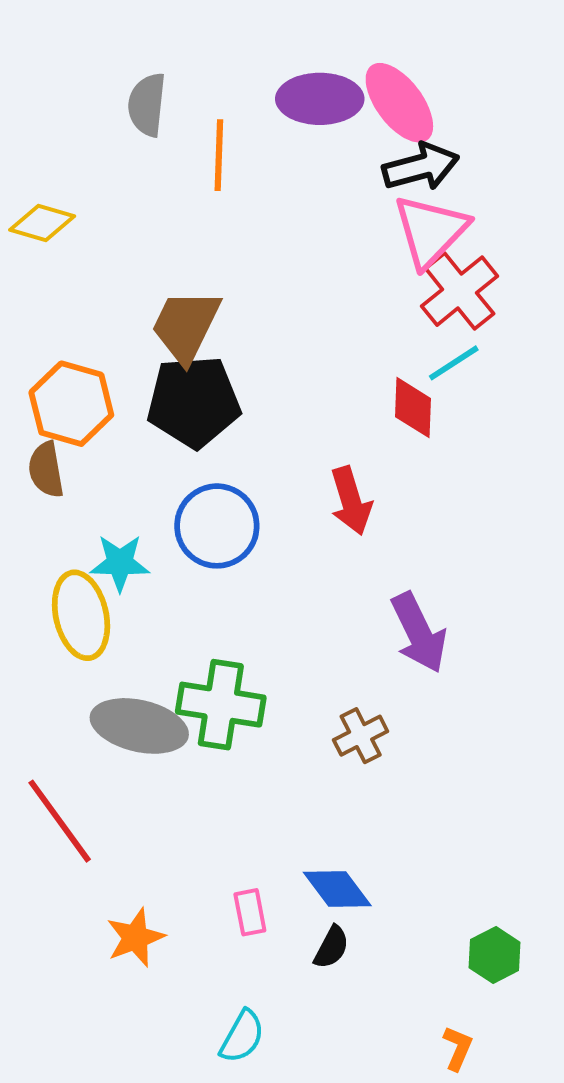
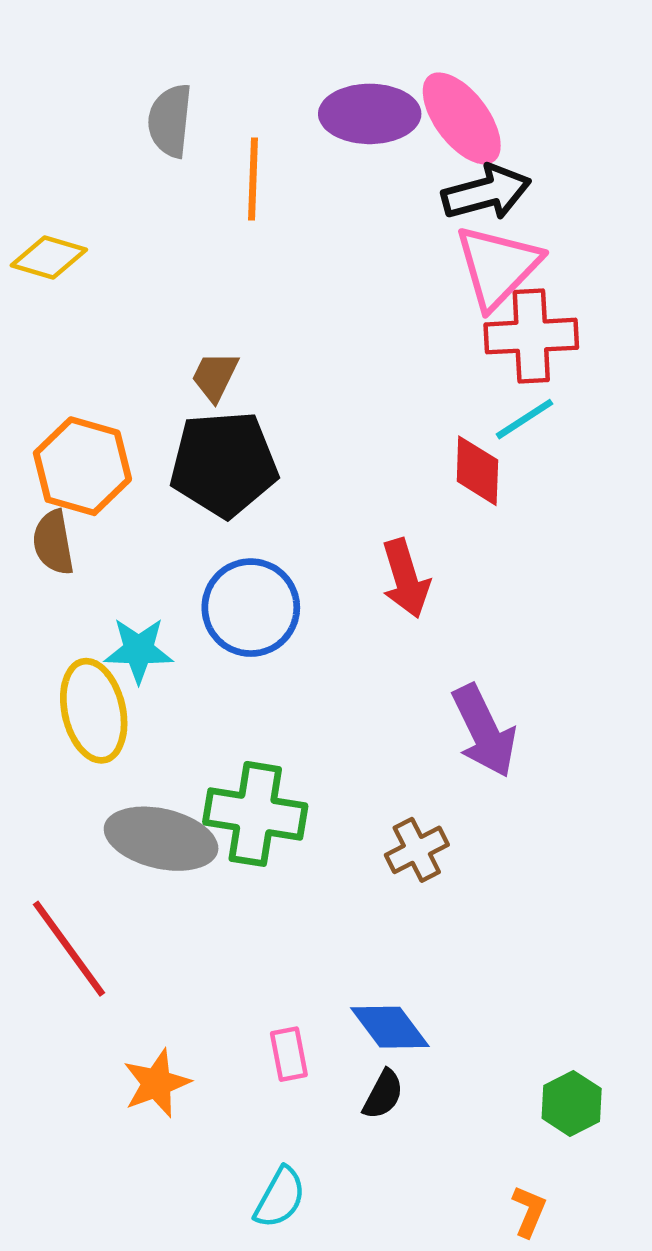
red cross: (460, 291) -> (531, 336), turned 36
brown trapezoid: (186, 326) -> (215, 376), size x0.6

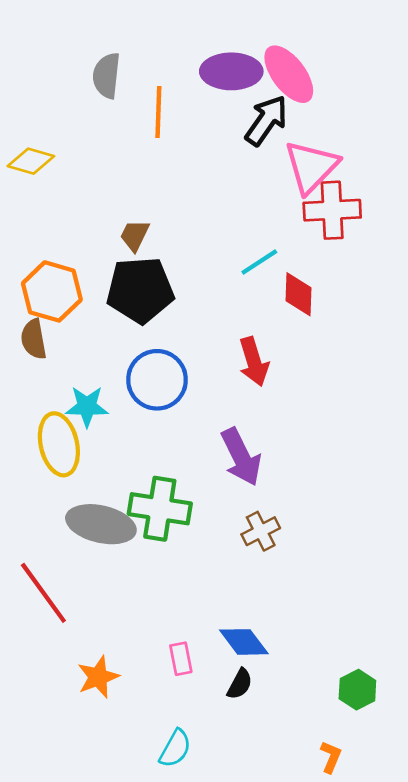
black arrow: (486, 192) -> (266, 120), moved, turned -40
cyan line: (525, 419) -> (259, 262), moved
purple arrow: (484, 731) -> (241, 457), moved

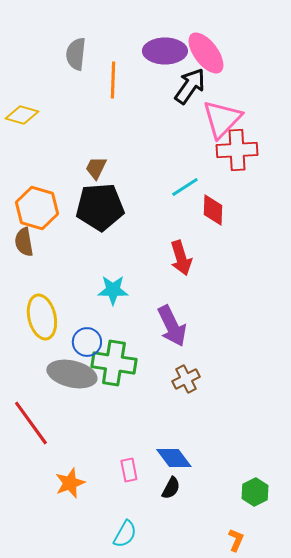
blue circle: (157, 380) -> (87, 342), moved, size x0.7
cyan star: (87, 406) -> (113, 290), moved

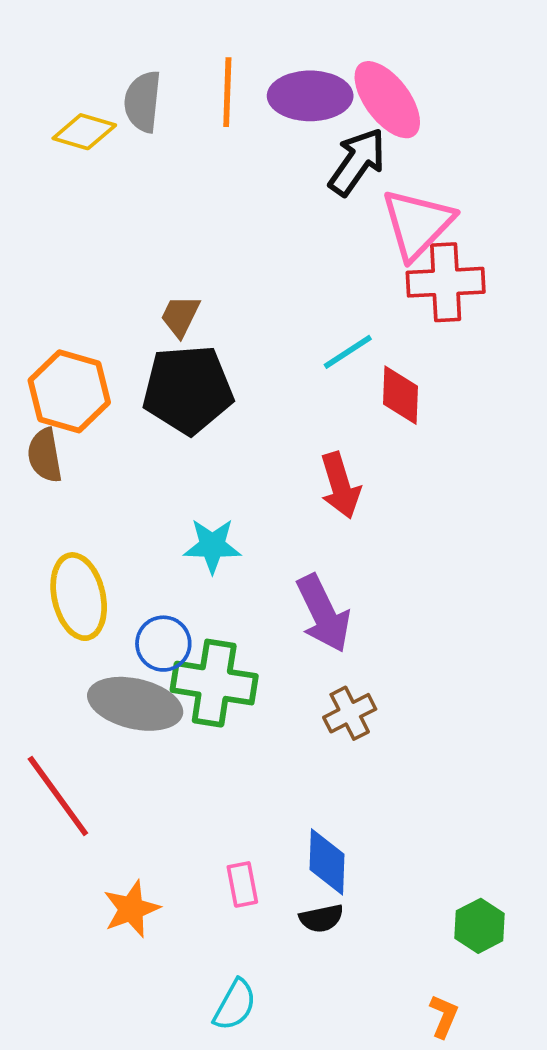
orange line: (113, 80) -> (227, 92), moved
yellow diamond: (22, 115) -> (84, 132), moved
blue diamond: (174, 458) -> (327, 862), turned 39
black semicircle: (171, 488) -> (321, 918), turned 50

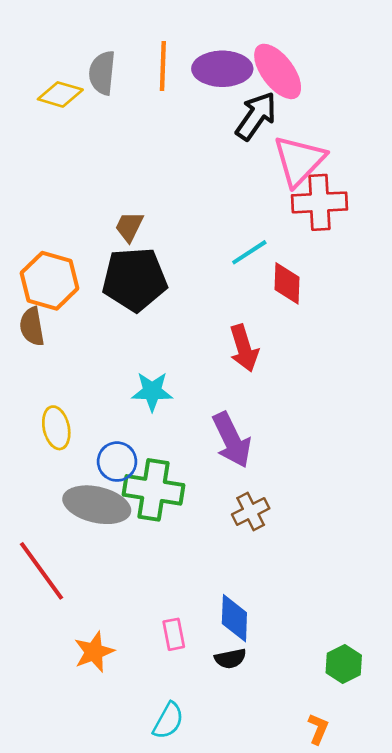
yellow ellipse: (79, 597) -> (56, 428), size x0.7

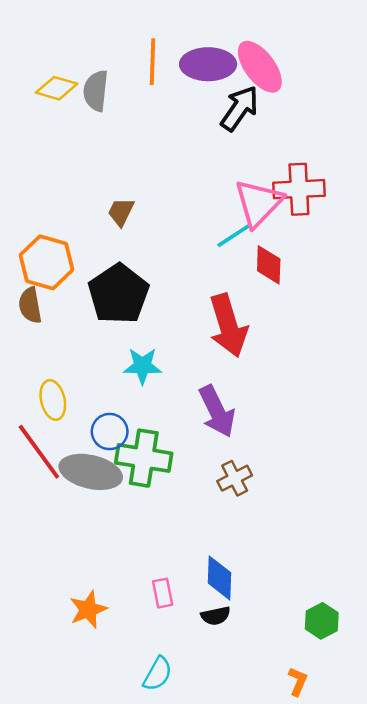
gray semicircle: (102, 73) -> (96, 91), moved
pink triangle: (299, 161) -> (259, 203), moved
black pentagon: (135, 279) -> (118, 294), moved, turned -30
red arrow: (244, 348) -> (228, 325), size x1.4
red line: (41, 571) -> (39, 452), moved

